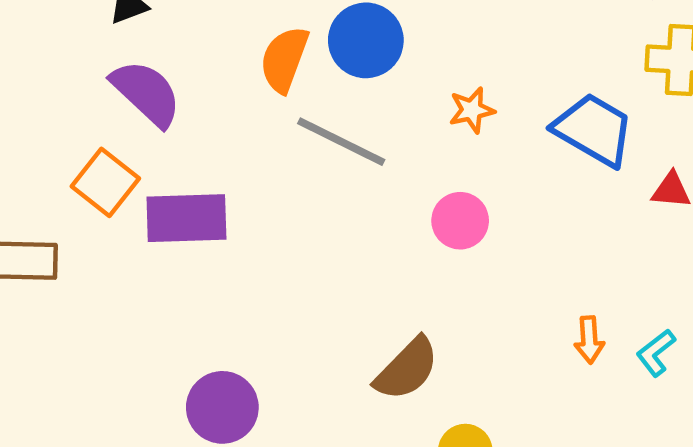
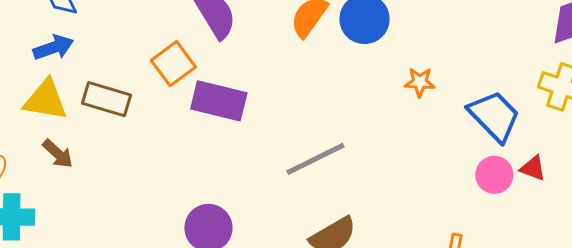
gray line: (341, 142) -> (316, 159), moved, turned -68
pink circle: (460, 221) -> (494, 175), moved

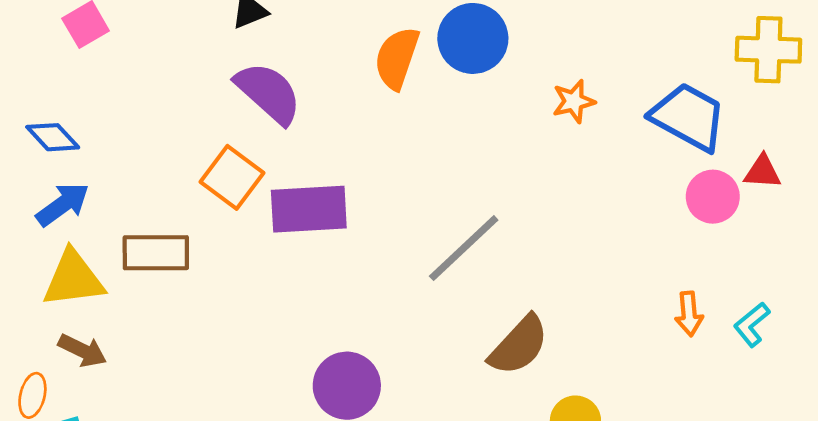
brown arrow: (58, 154) -> (82, 351), moved

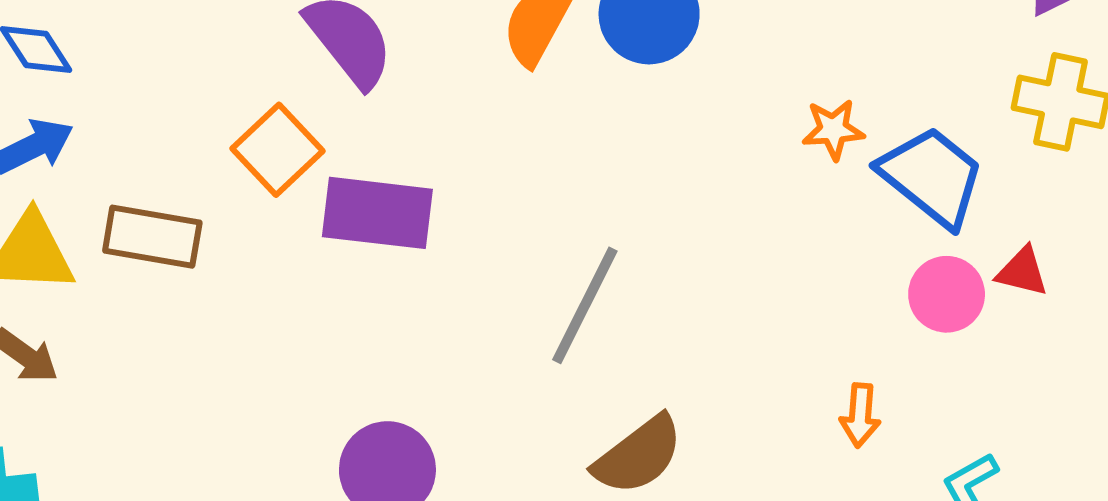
orange star: (574, 101) -> (833, 130), moved
gray line: (464, 248) -> (585, 305), turned -30
orange arrow: (689, 314) -> (860, 415), moved

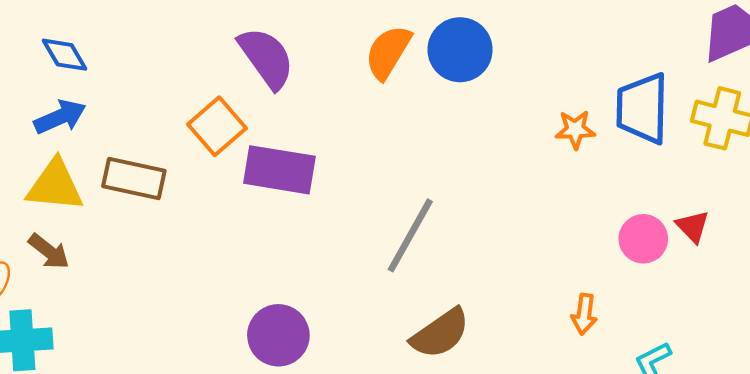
blue trapezoid: (932, 177) -> (642, 108), moved, turned -130
red triangle: (1022, 272) -> (693, 226), turned 30

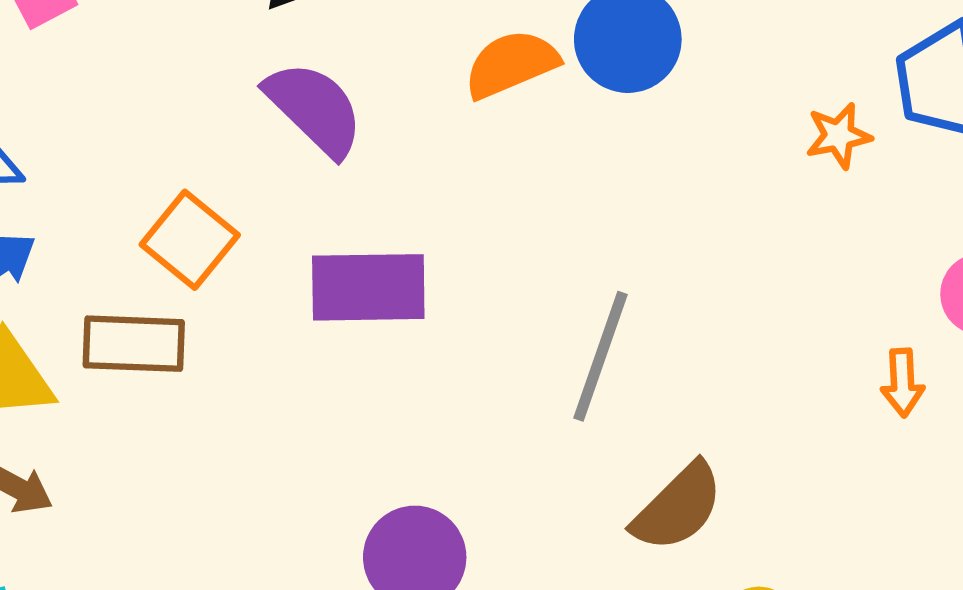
orange semicircle: (388, 52) -> (511, 64), turned 46
orange square: (217, 126) -> (190, 240), moved
orange arrow: (584, 314) -> (902, 383), moved

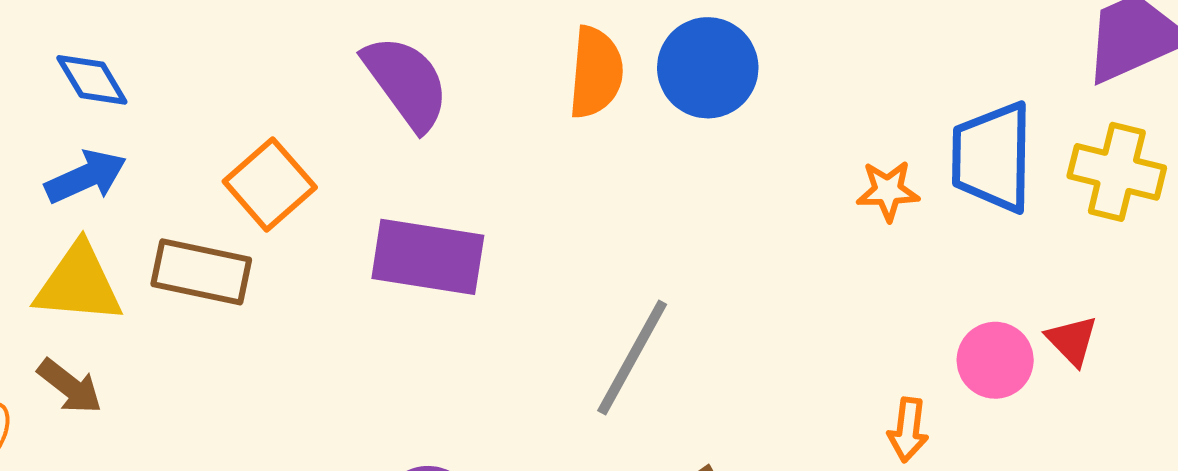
orange semicircle: (511, 64) -> (596, 72), turned 108

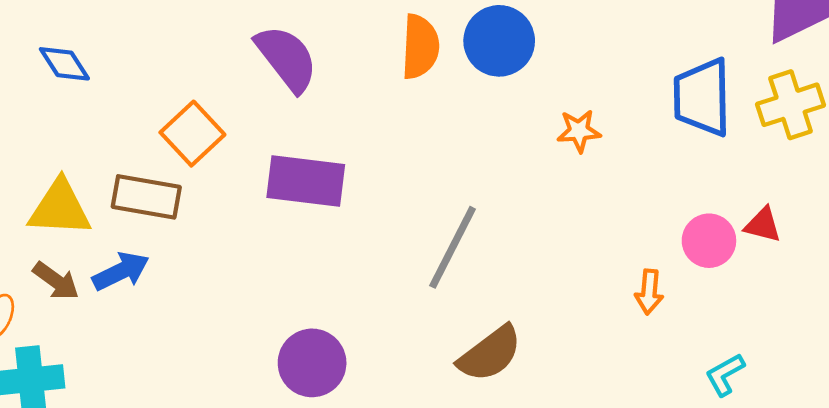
yellow cross: (1117, 172) -> (791, 105), turned -30
blue arrow: (86, 177) -> (121, 271), moved
orange star: (888, 191) -> (579, 131), moved
red triangle: (1072, 340) -> (763, 225), turned -30

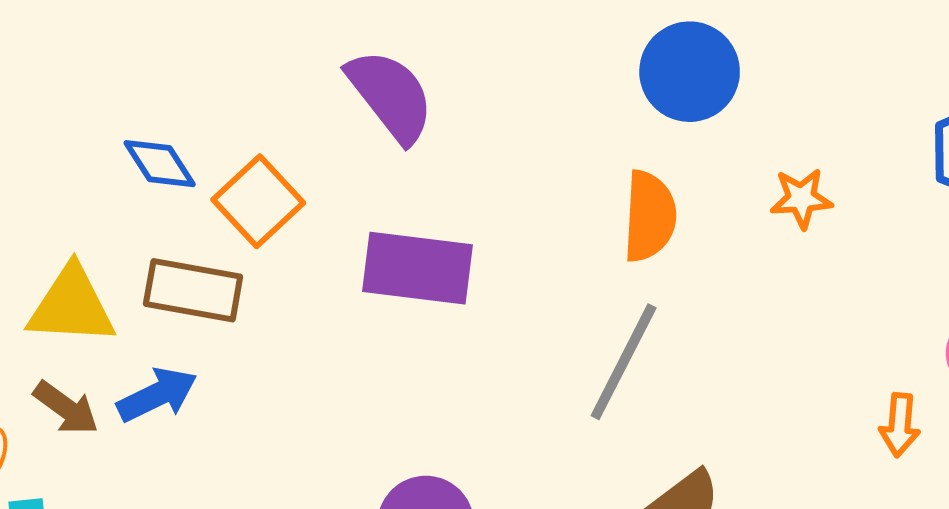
orange semicircle: (420, 47) -> (650, 216), moved
blue diamond: (64, 64) -> (160, 164), moved

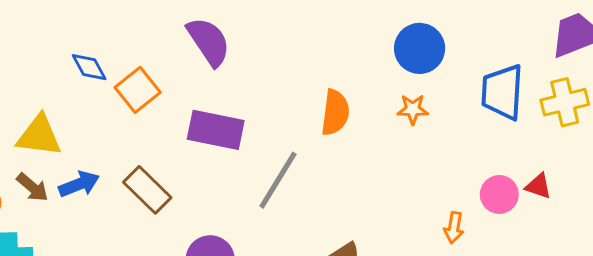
blue circle: (690, 72) -> (420, 48), moved
brown rectangle: (193, 290) -> (147, 190), moved, turned 30
gray line: (624, 362) -> (278, 180), moved

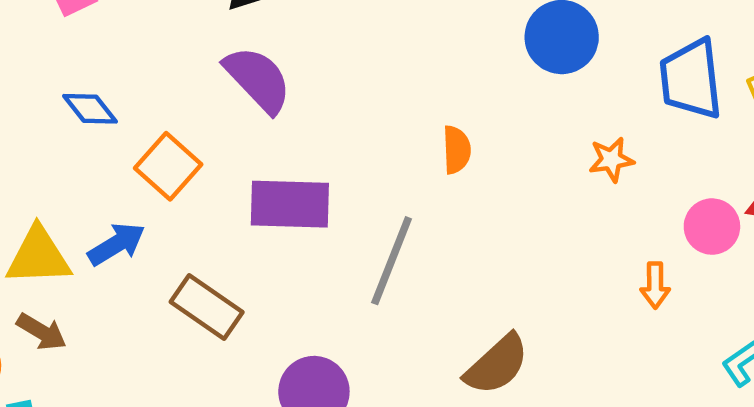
blue diamond: (89, 67) -> (90, 109), moved
orange star: (413, 109) -> (611, 160), moved
orange semicircle: (335, 113) -> (457, 150), size x0.7
blue arrow: (79, 184) -> (116, 244), moved

